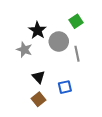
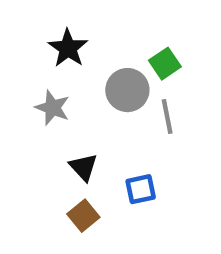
green square: (76, 21) -> (165, 64), moved
black star: (37, 30) -> (68, 48), moved

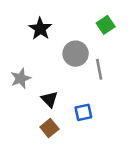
green square: (165, 64) -> (106, 25), moved
gray star: (53, 108) -> (21, 78), moved, turned 30

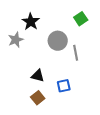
gray star: (21, 78) -> (16, 40), moved
black triangle: (49, 99) -> (38, 76), turned -32

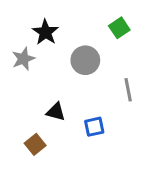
gray line: (76, 53) -> (128, 90), moved
brown square: (38, 98) -> (35, 144), moved

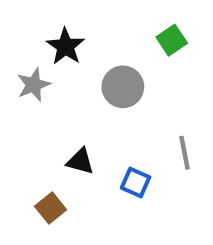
gray line: (128, 90) -> (184, 153), moved
blue square: (94, 127) -> (136, 182), turned 36

